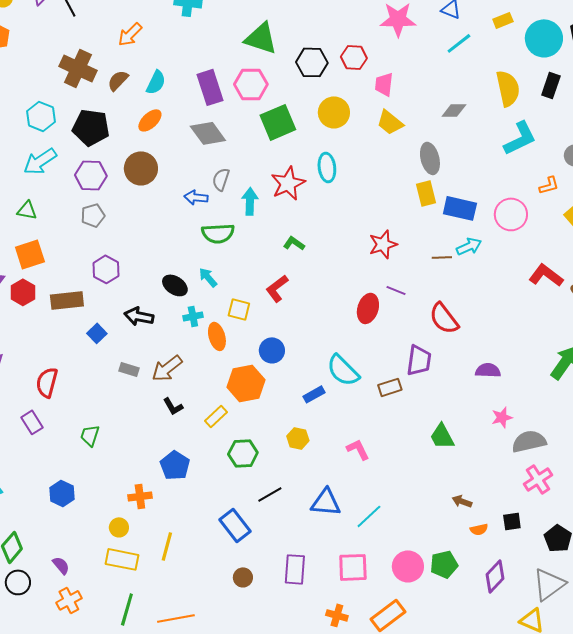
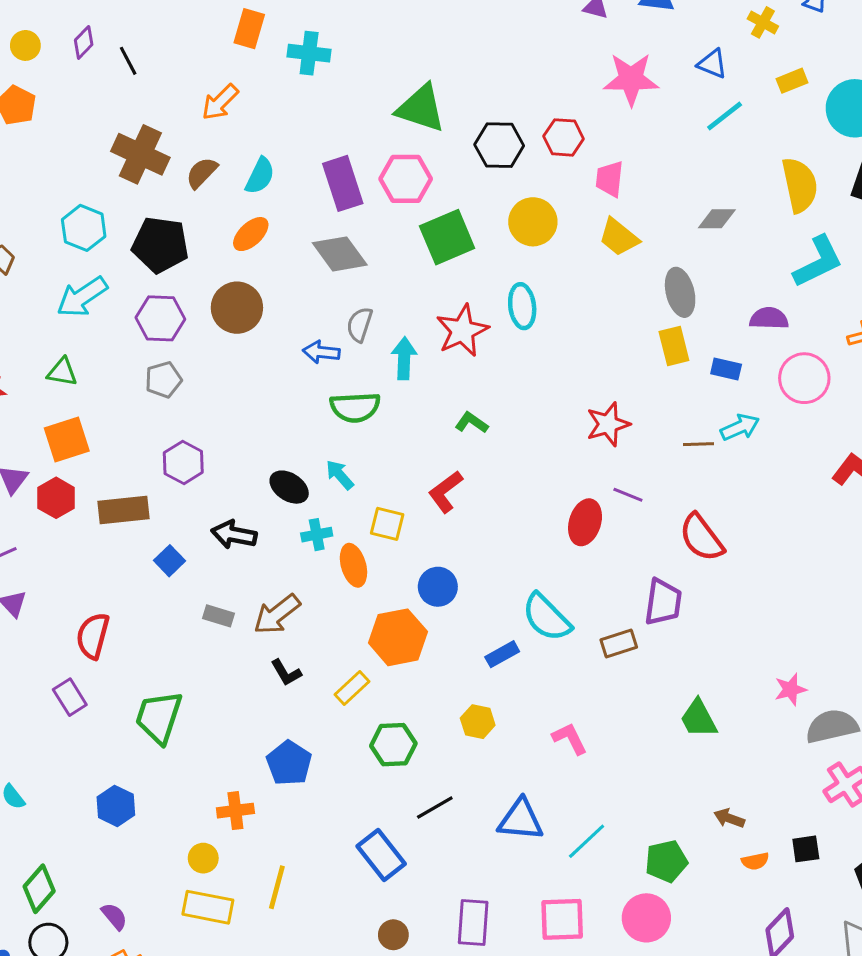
blue rectangle: (460, 208) -> (726, 369), size x0.6
purple semicircle: (488, 370) -> (769, 318), moved
green trapezoid: (90, 435) -> (159, 717), size x1.6
green pentagon: (444, 564) -> (666, 861), moved

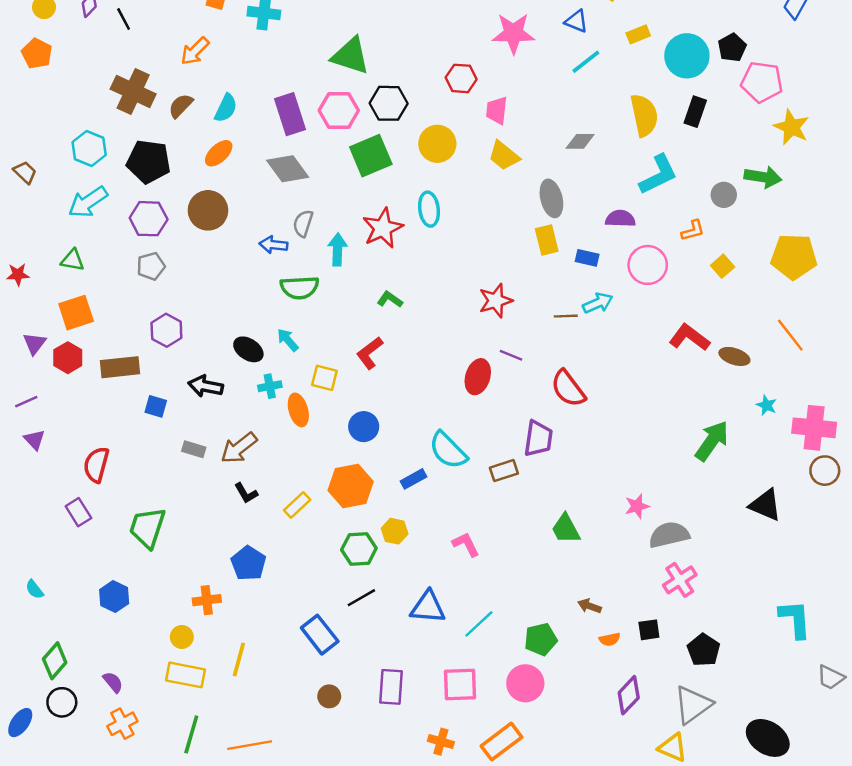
black hexagon: (499, 145) -> (389, 103), moved
blue square: (169, 561) -> (156, 406), turned -30
orange hexagon: (398, 637) -> (351, 486), moved
green hexagon: (393, 745) -> (359, 549), moved

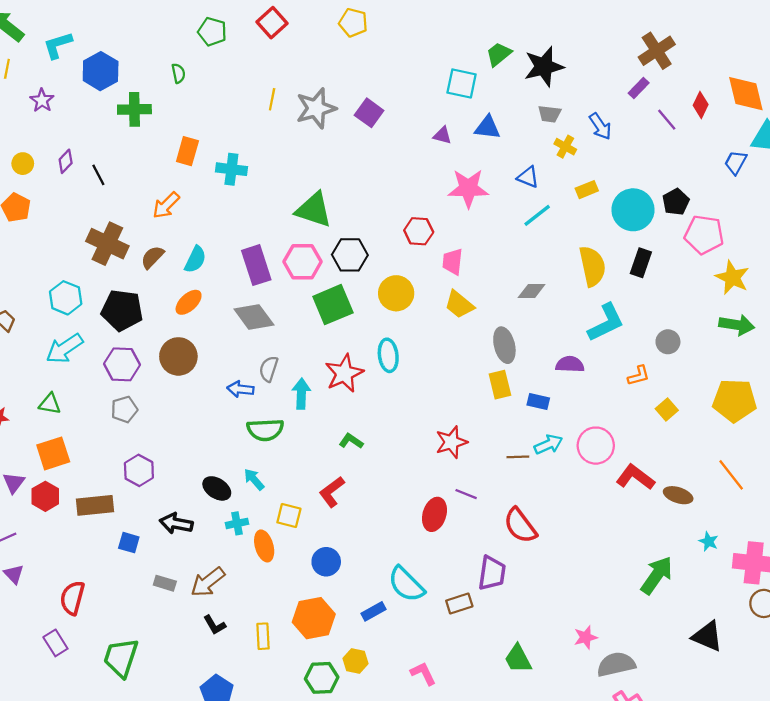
green arrow: (763, 177) -> (737, 325), moved
pink circle: (648, 265) -> (596, 446), moved
yellow rectangle: (297, 505) -> (263, 636), turned -50

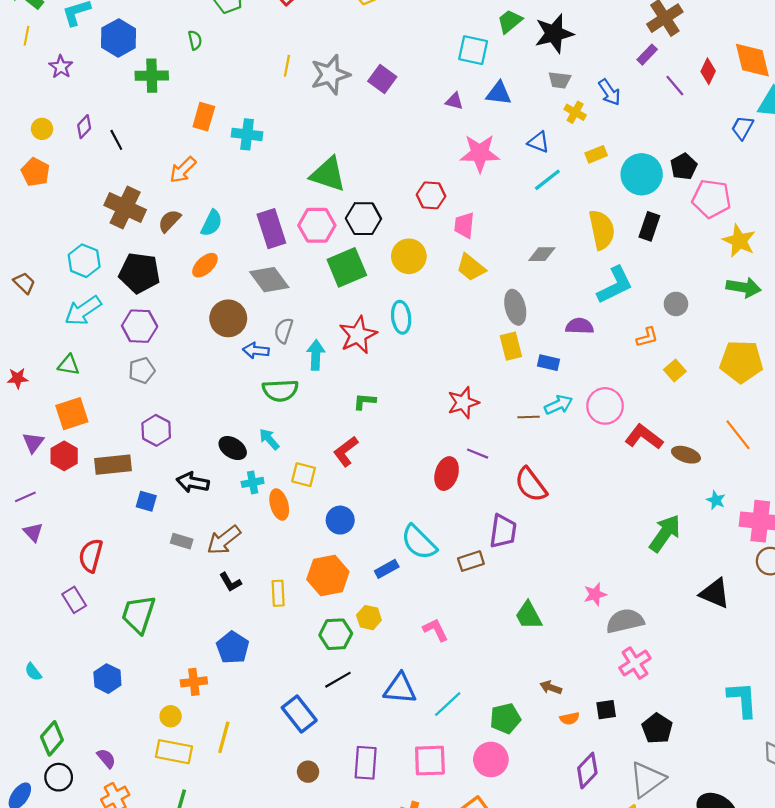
brown circle: (178, 356) -> (228, 318), moved
green L-shape: (351, 441) -> (365, 401), turned -30

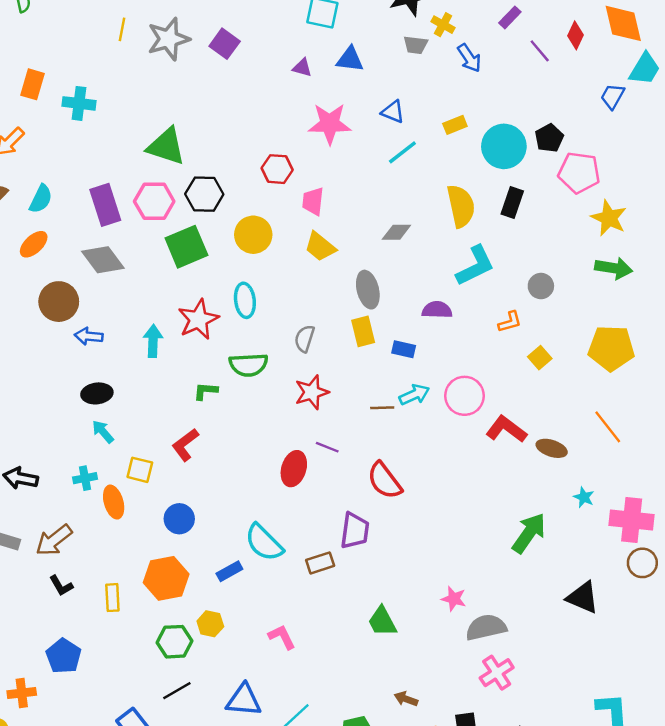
yellow cross: (575, 112) -> (443, 25), moved
gray semicircle: (284, 331) -> (305, 339), moved
green semicircle: (280, 390) -> (248, 365), moved
black ellipse: (233, 448) -> (97, 393), moved, turned -40
pink star: (595, 594) -> (454, 599), turned 30

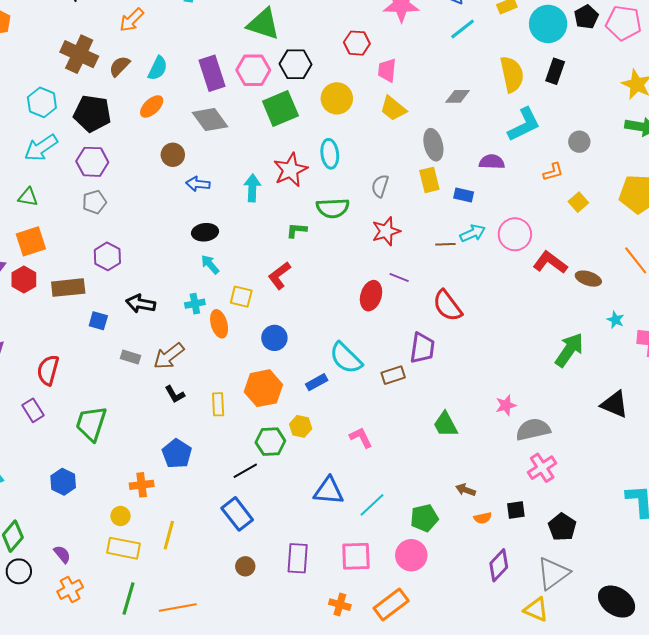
pink pentagon: (579, 173) -> (624, 23), moved
brown circle: (59, 302) -> (173, 155), size x0.7
pink star: (454, 599) -> (506, 405), turned -30
black line: (177, 691) -> (245, 471), moved

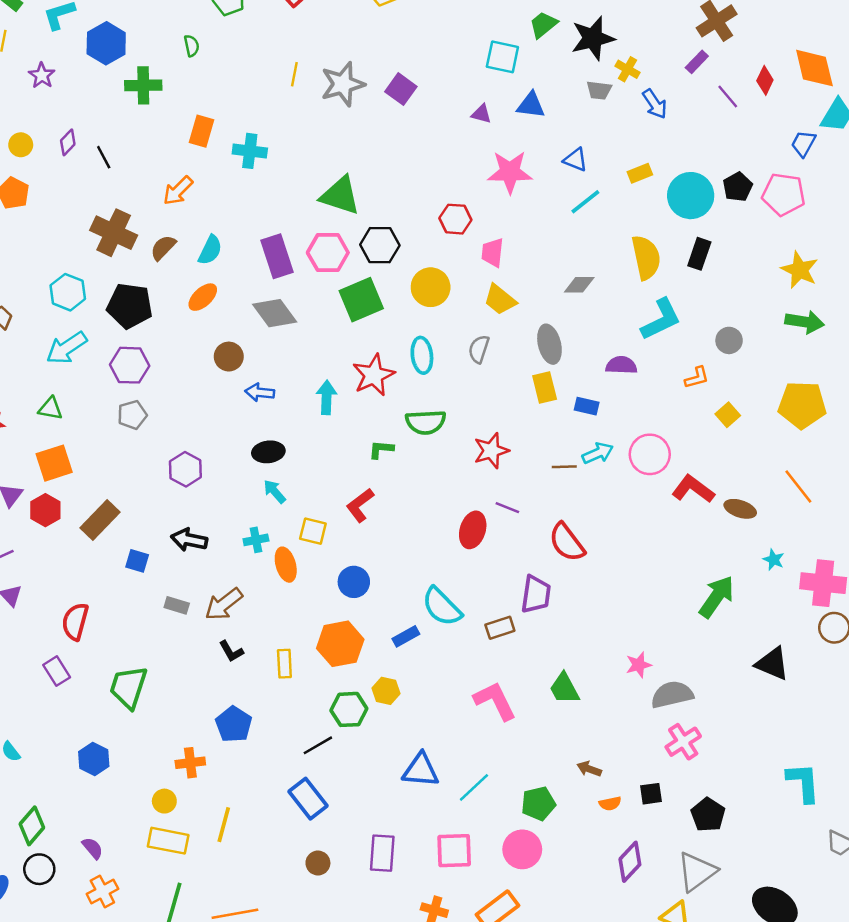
gray semicircle: (380, 186) -> (479, 349), moved
purple hexagon: (107, 256) -> (185, 469), moved
brown rectangle: (68, 288) -> (100, 520), turned -40
pink L-shape: (361, 438) -> (495, 701), moved, size x1.5

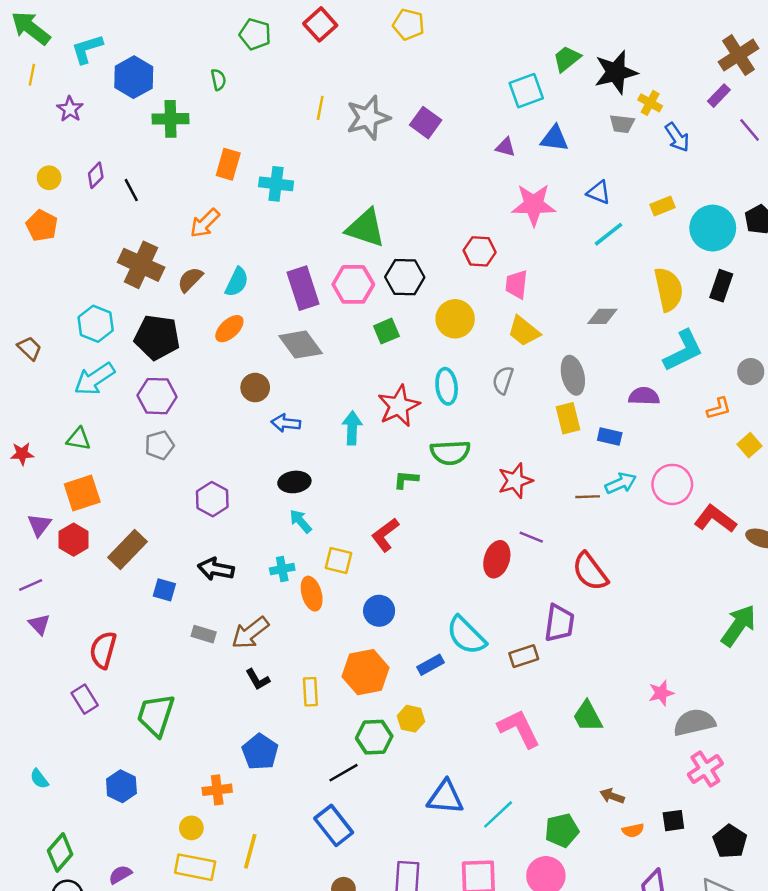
cyan square: (502, 57) -> (526, 91), turned -32
green square: (361, 300) -> (386, 331), size x0.6
purple semicircle: (93, 848) -> (120, 875), turned -80

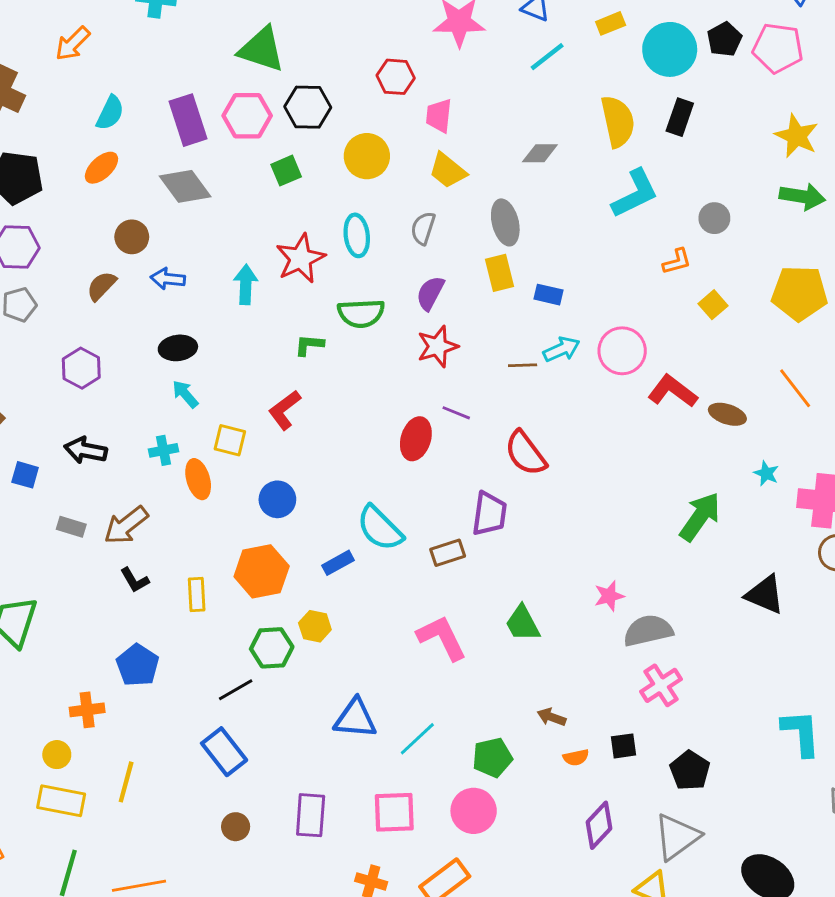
brown semicircle: (190, 280) -> (101, 286), moved
purple semicircle: (644, 396) -> (430, 293), moved, turned -64

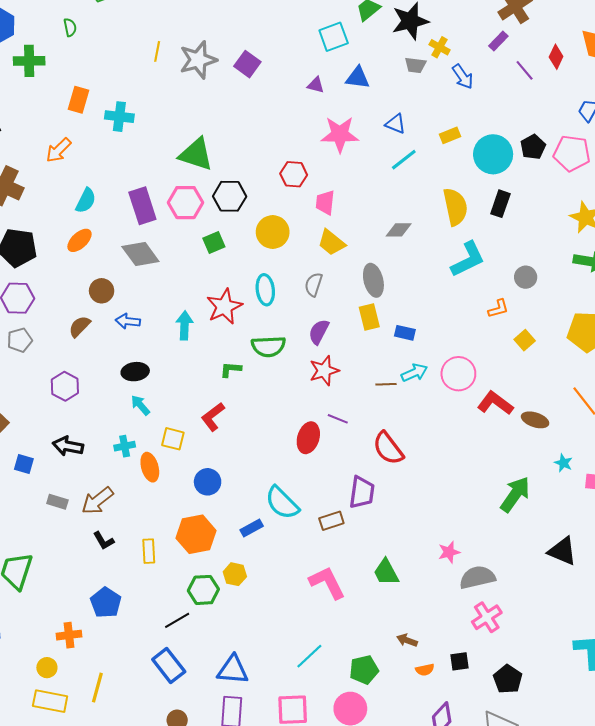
blue triangle: (355, 719) -> (233, 670), moved

